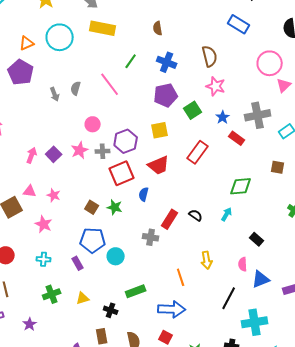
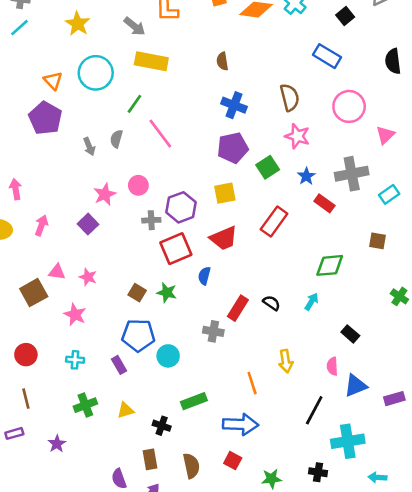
orange triangle: (27, 43) -> (53, 81), turned -49
green line: (131, 61) -> (134, 104), moved
pink circle: (270, 63) -> (349, 106), moved
pink star: (80, 150) -> (105, 194), moved
pink arrow: (32, 155) -> (41, 225), moved

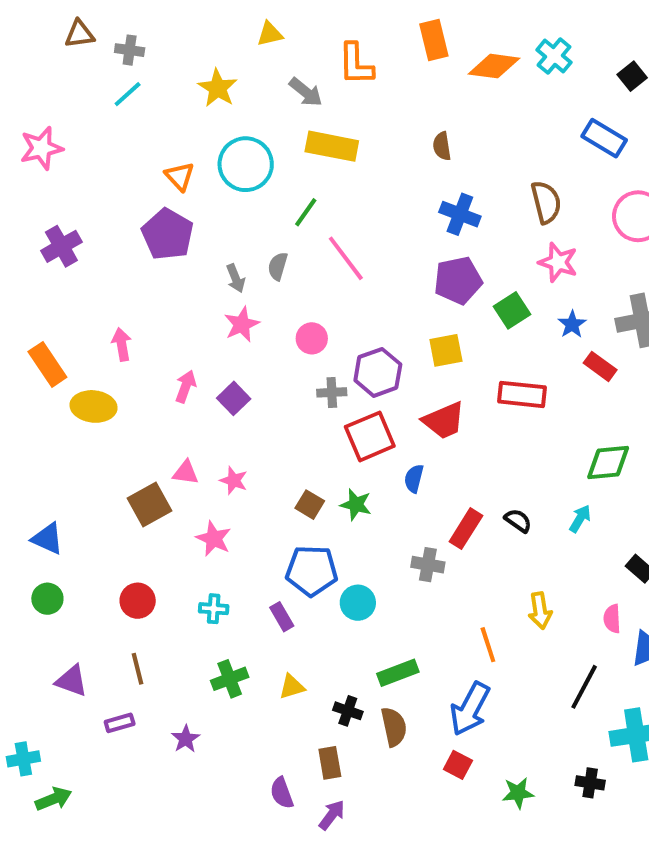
pink star: (105, 194) -> (242, 324), moved
red rectangle: (274, 221) -> (522, 394), turned 60
pink arrow: (41, 225) -> (186, 386), moved
blue arrow: (240, 424) -> (470, 709), turned 116
brown semicircle: (191, 466) -> (394, 727), moved

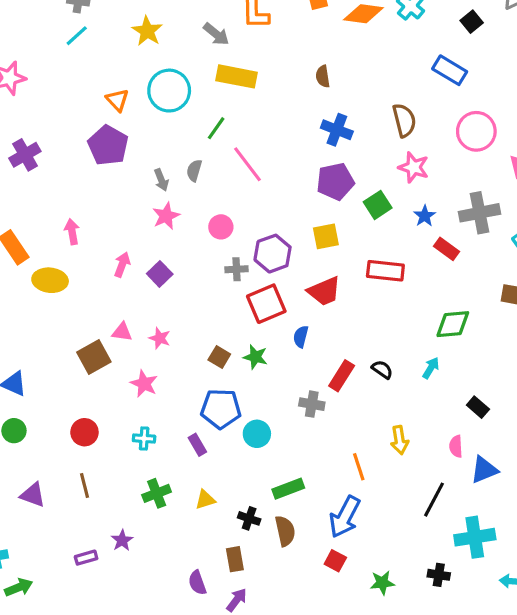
purple rectangle: (120, 723) -> (86, 558), moved

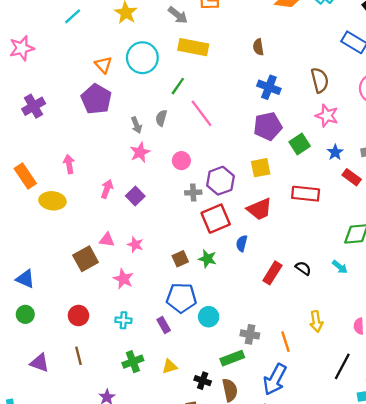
brown square: (219, 357) -> (180, 259), turned 35
cyan arrow: (431, 368) -> (340, 267), turned 98
gray cross: (312, 404) -> (250, 334), moved

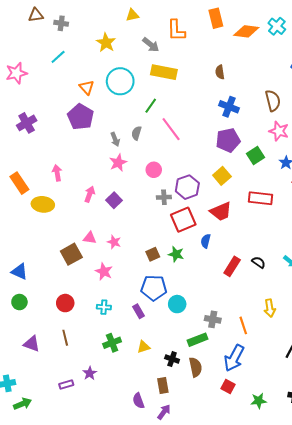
cyan line: (73, 16) -> (58, 57), moved
yellow square: (261, 168) -> (222, 176), turned -30

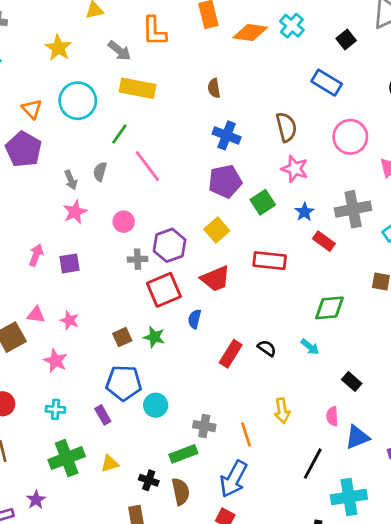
purple square: (114, 200) -> (69, 263), turned 35
green cross: (112, 343) -> (67, 458), size x1.4

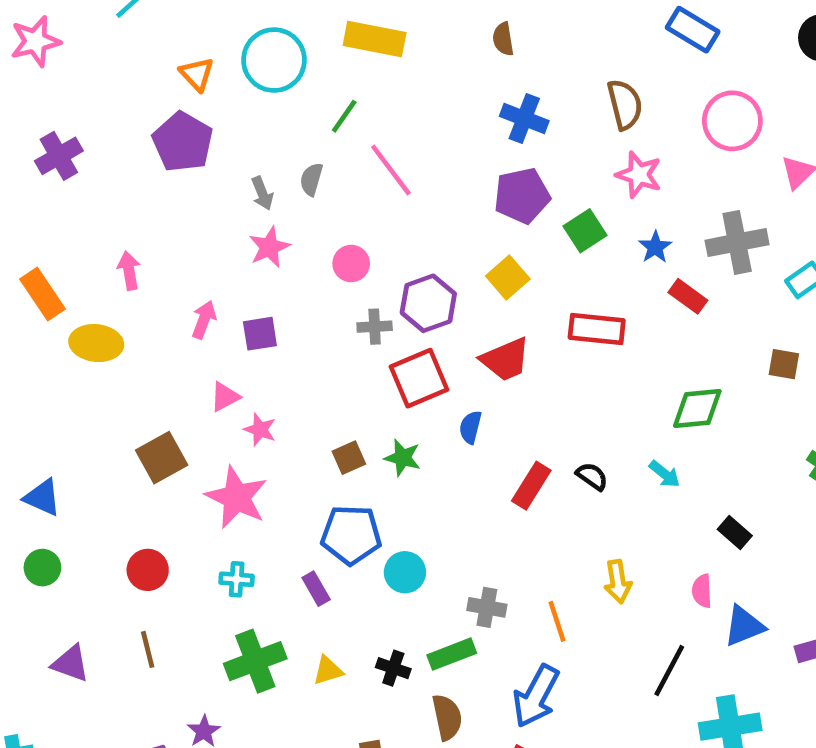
pink triangle: (36, 315) -> (225, 397), moved, turned -36
pink star: (56, 361) -> (237, 497), size x1.5
black cross: (149, 480) -> (393, 668), moved

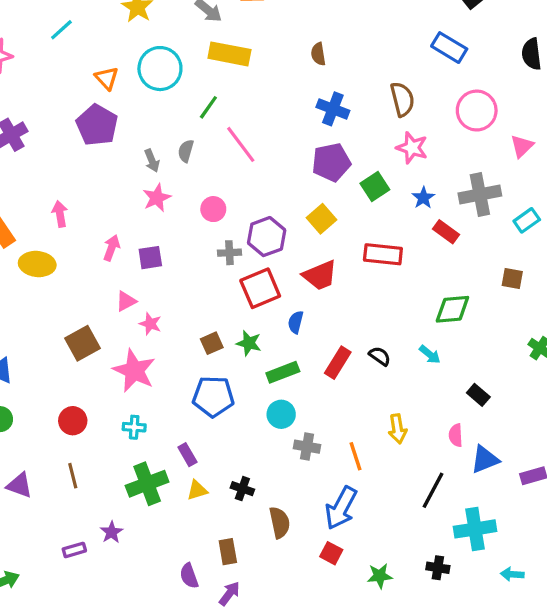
cyan circle: (405, 572) -> (281, 414), moved
purple rectangle: (316, 589) -> (187, 455), moved
green rectangle: (452, 654) -> (283, 372), moved

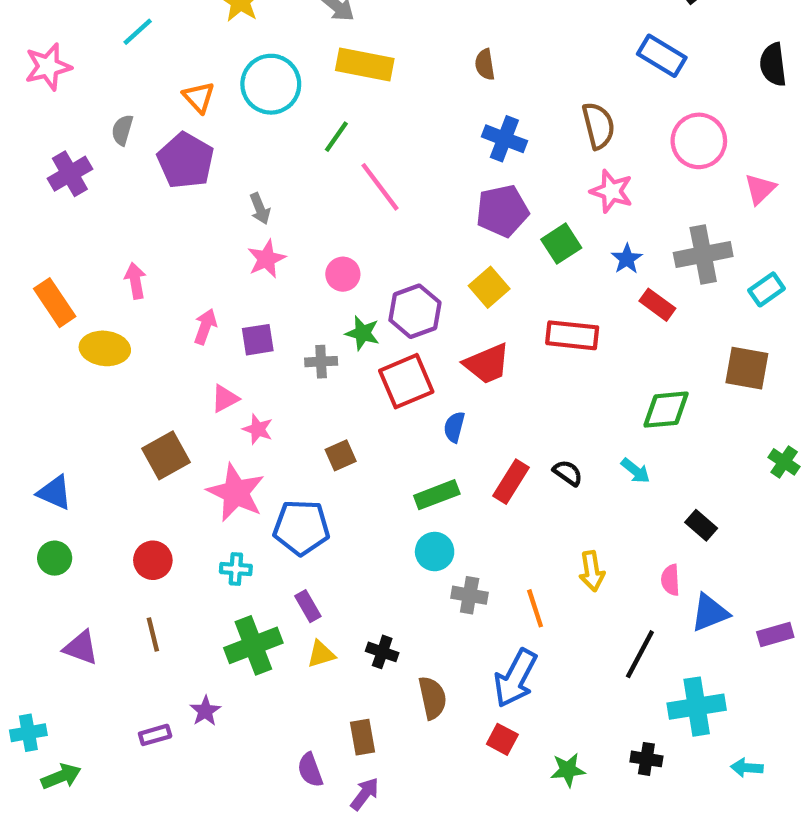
gray semicircle: (186, 151) -> (122, 130), moved
gray cross: (229, 253) -> (321, 362), moved
brown square: (512, 279) -> (747, 368), size x1.5
green star: (249, 343) -> (363, 333), moved
blue pentagon: (213, 396) -> (301, 527), moved

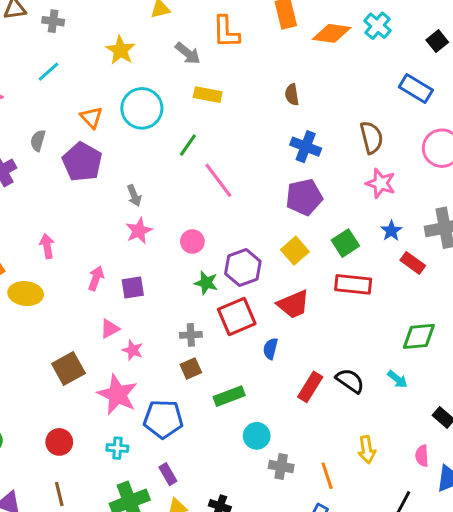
yellow rectangle: (365, 64) -> (208, 95), size x0.7
green square: (561, 244) -> (345, 243), moved
gray cross: (321, 362) -> (191, 335), moved
black semicircle: (568, 473) -> (350, 381), size x1.4
green rectangle: (437, 495) -> (229, 396), moved

